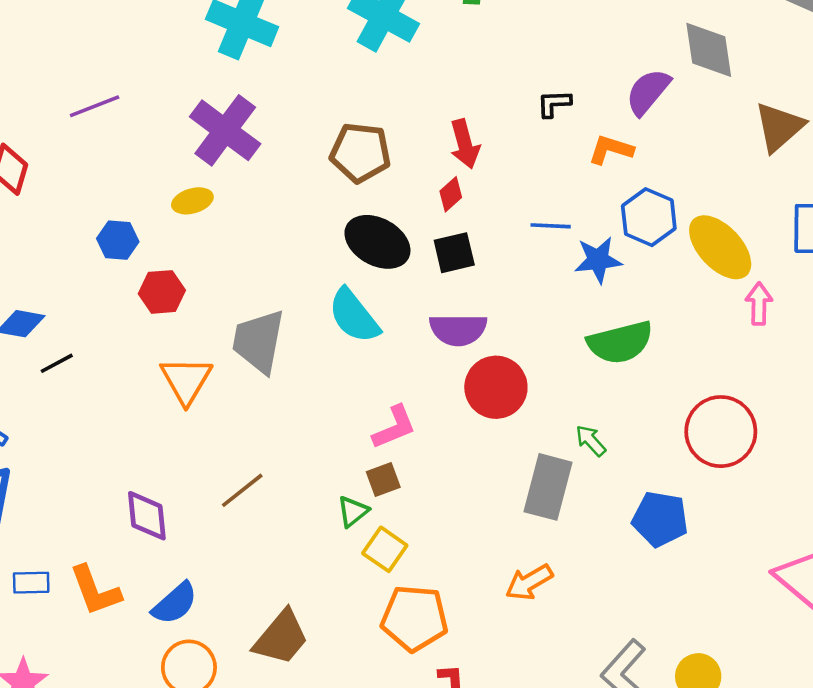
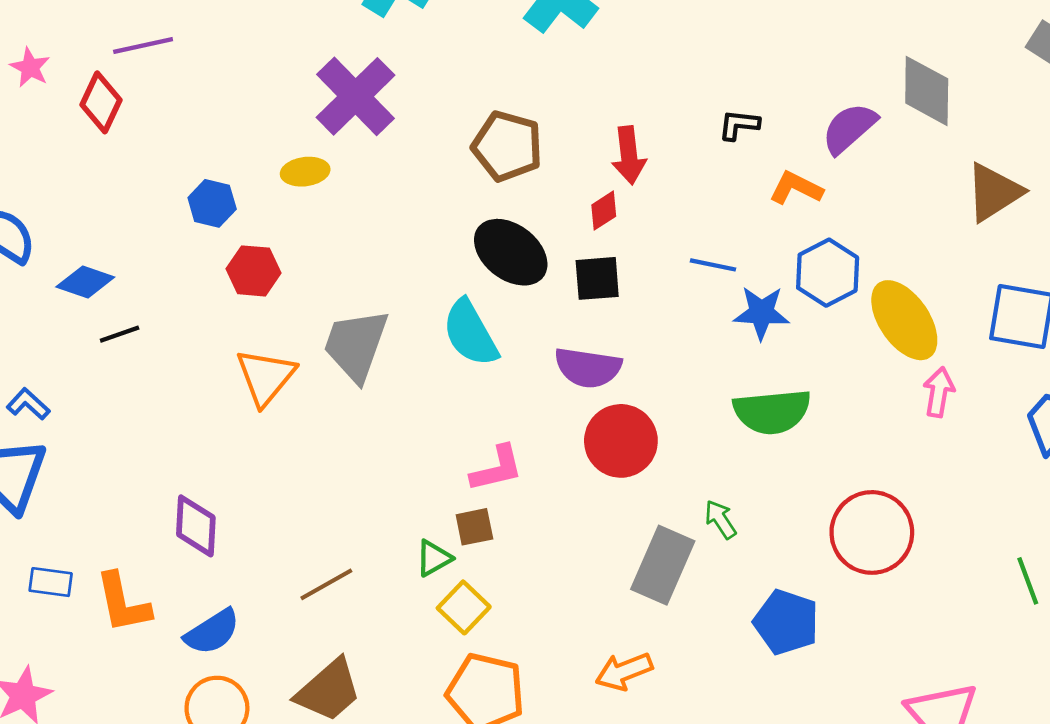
purple line: (95, 106) -> (143, 45), moved
brown line: (242, 490) -> (326, 584), moved

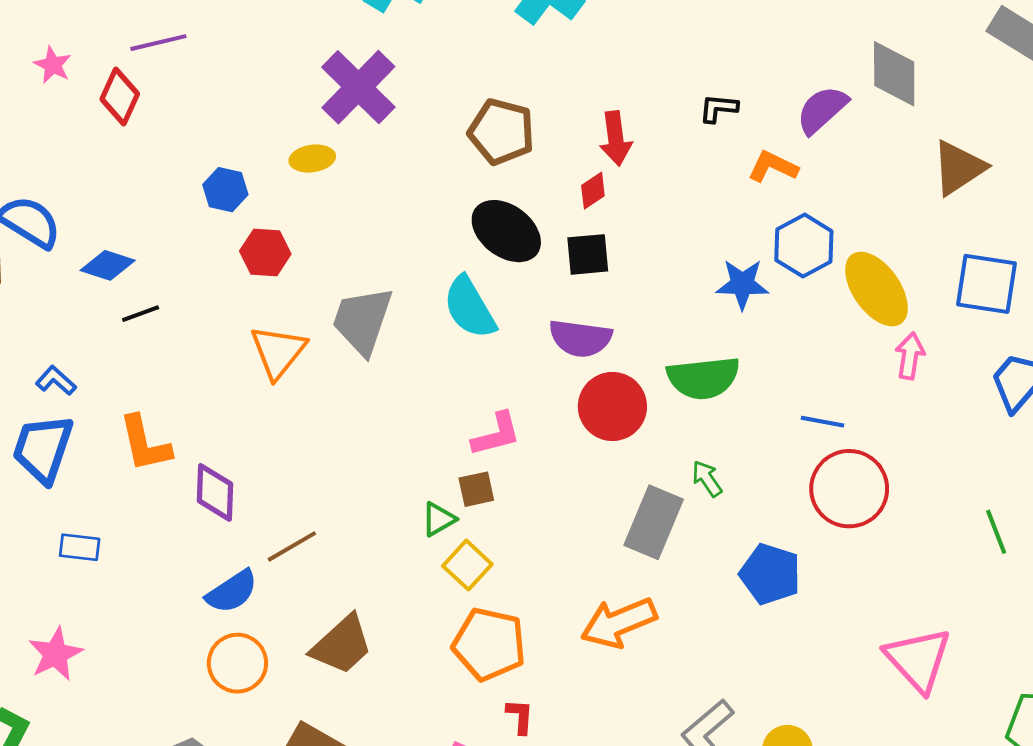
blue line: (713, 265) -> (822, 422), moved
green semicircle: (772, 412) -> (703, 378), moved
brown line: (326, 584) -> (292, 546), moved
orange L-shape: (123, 603) -> (145, 444), moved
orange arrow: (624, 671) -> (619, 623), size x1.4

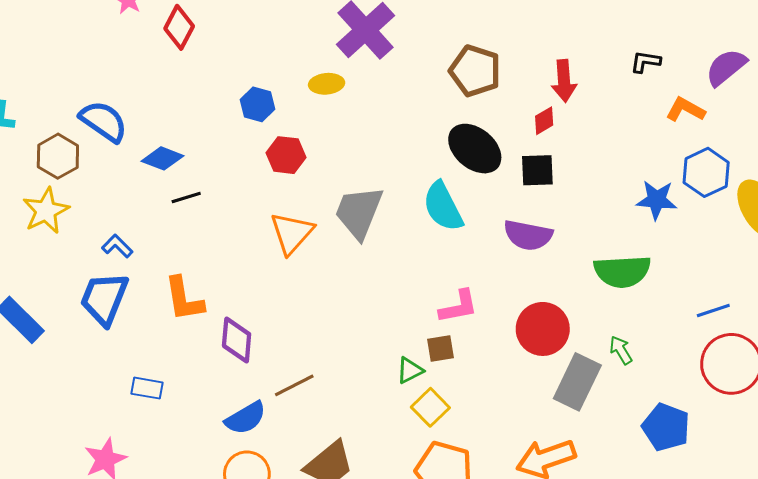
red circle: (612, 406) -> (543, 329), moved
blue line: (822, 422) -> (713, 310), turned -32
blue rectangle: (80, 547) -> (147, 388), moved

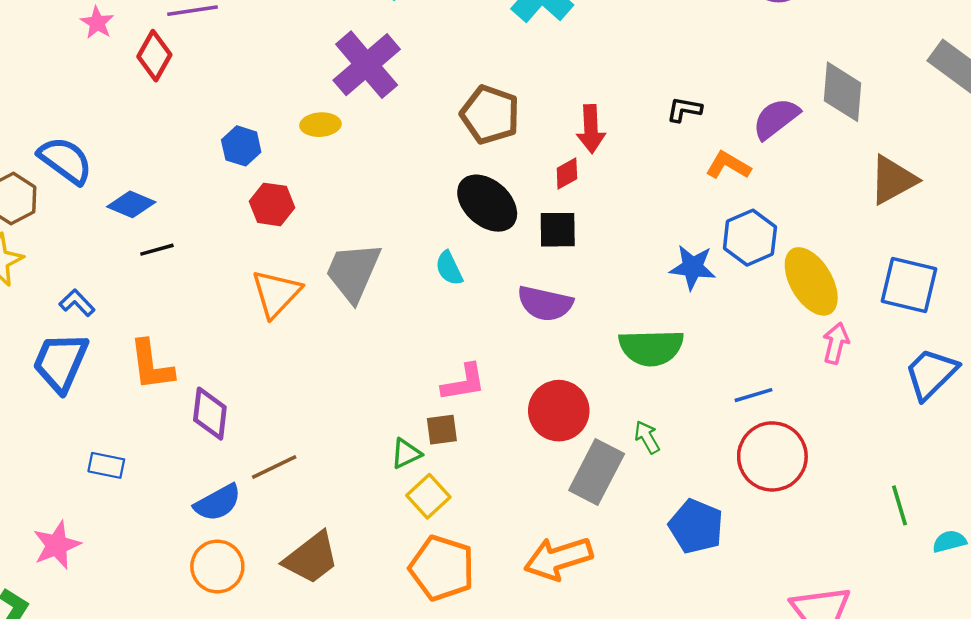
cyan semicircle: (443, 207) -> (449, 268), size x0.6

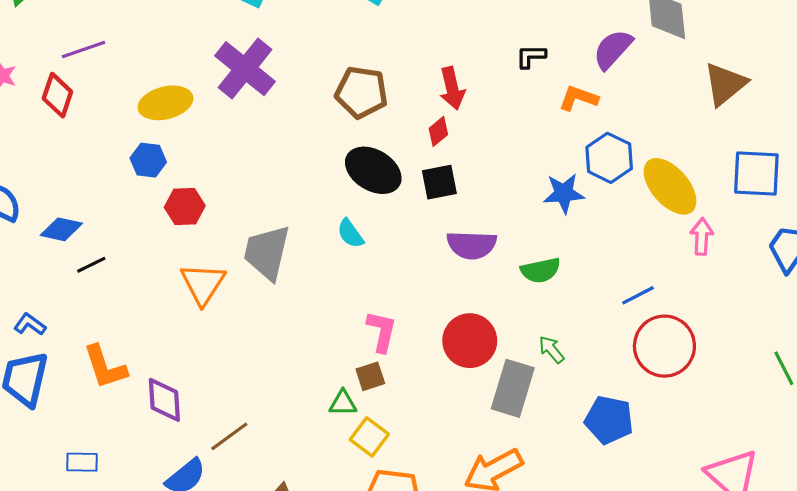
yellow ellipse: (320, 125) -> (166, 103), moved, size x1.5
purple semicircle: (545, 303) -> (472, 245), moved
green semicircle: (651, 348) -> (541, 270), size x0.7
pink L-shape: (464, 383) -> (382, 331), turned -57
green triangle: (406, 454) -> (343, 403), turned 36

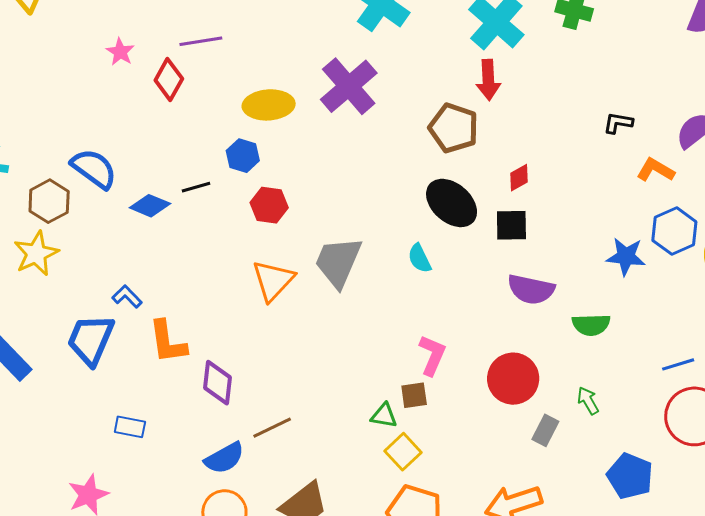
red arrow: (452, 88) -> (488, 80), moved
black line: (91, 265) -> (196, 187), moved
blue L-shape: (30, 324) -> (127, 297), moved
gray rectangle: (513, 388) -> (545, 430), size x0.6

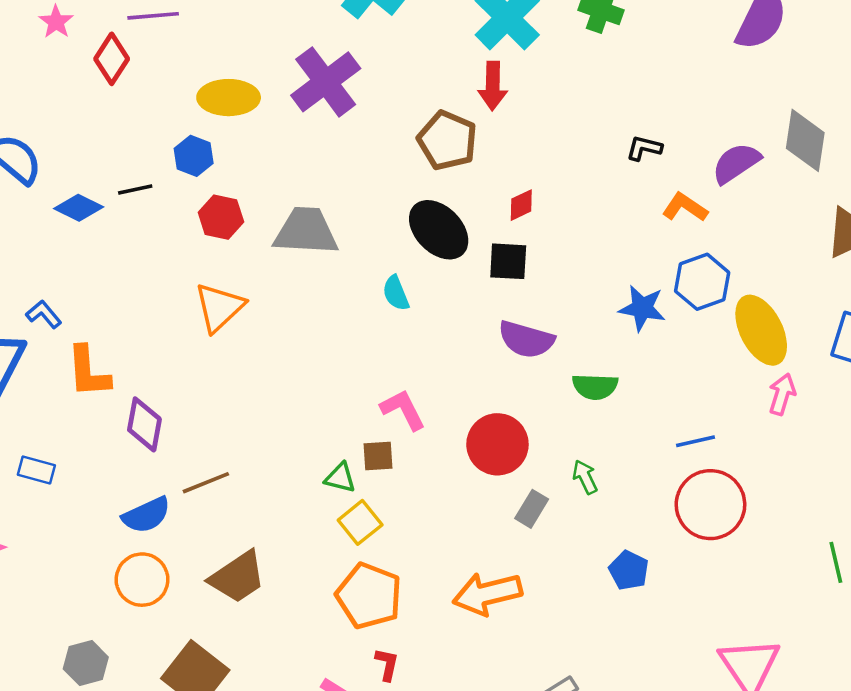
gray trapezoid: (338, 262) -> (306, 231), moved, turned 66
pink L-shape: (432, 355) -> (403, 410), turned -54
blue pentagon: (630, 476) -> (629, 570), size x0.7

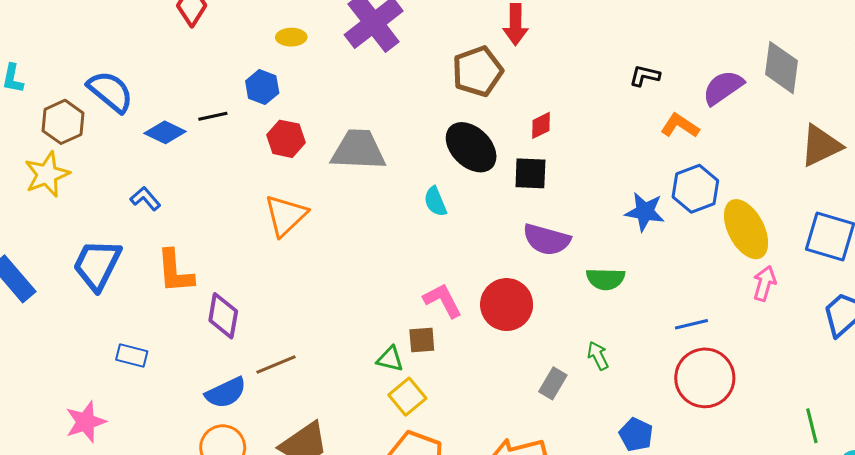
yellow ellipse: (229, 98) -> (291, 37), size x0.6
brown pentagon: (447, 140) -> (478, 71), turned 30
blue L-shape: (44, 314) -> (145, 199), moved
red circle: (497, 444) -> (507, 305), moved

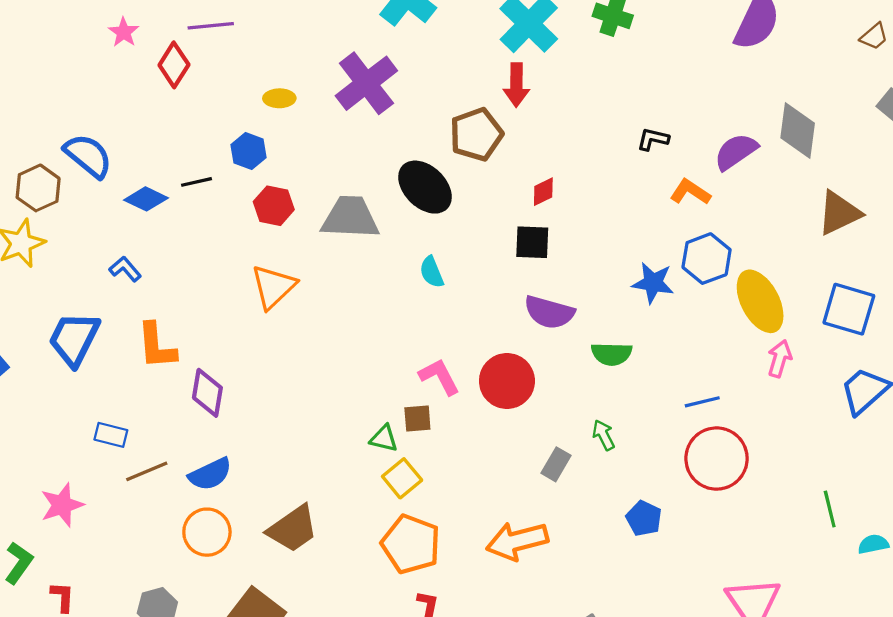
black ellipse: (471, 147) -> (425, 187), moved
brown line: (276, 365) -> (147, 471), moved

